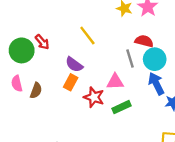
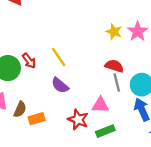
yellow line: (87, 35) -> (59, 57), moved
red semicircle: (144, 41) -> (114, 66), moved
orange rectangle: (71, 82) -> (37, 119), moved, turned 42

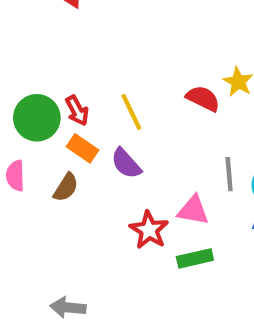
red semicircle: (114, 66) -> (203, 98), moved
brown semicircle: (20, 109) -> (66, 187), moved
orange rectangle: (37, 119) -> (82, 148), moved, turned 42

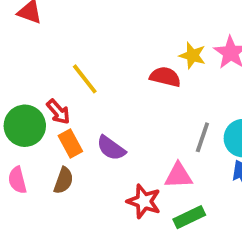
yellow line: (131, 112) -> (85, 79), moved
orange rectangle: (82, 148) -> (70, 143), turned 40
gray line: (229, 174) -> (202, 137), turned 36

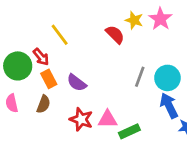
red semicircle: (165, 77) -> (115, 34), turned 30
pink triangle: (178, 176) -> (108, 119), moved
red star: (144, 201) -> (81, 119), moved

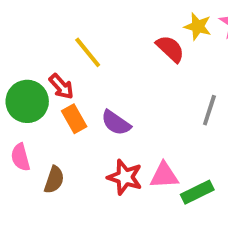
brown semicircle: (43, 104) -> (54, 180), moved

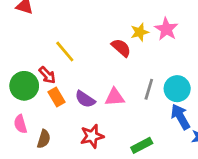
yellow star: (198, 26) -> (140, 32), turned -30
pink triangle: (164, 175) -> (115, 97), moved
red star: (125, 177) -> (92, 136), turned -30

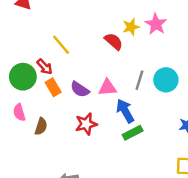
blue arrow: (180, 117) -> (125, 111), moved

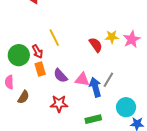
cyan circle: (166, 80) -> (126, 107), moved
blue arrow: (125, 111) -> (95, 87), moved

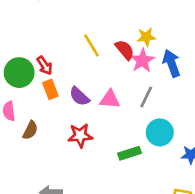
yellow line: (54, 38) -> (92, 45), moved
pink star: (132, 39) -> (142, 60), moved
blue arrow: (95, 87) -> (172, 63), moved
cyan circle: (126, 107) -> (160, 132), moved

